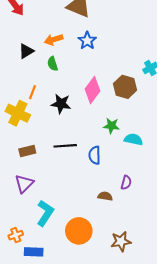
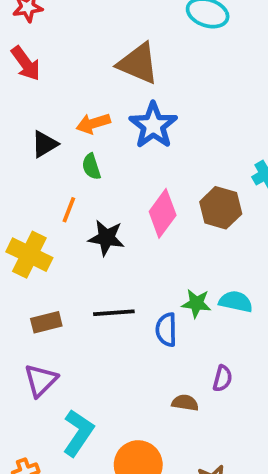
blue star: (87, 41) -> (153, 125), size x1.4
orange line: (33, 92) -> (69, 210), moved
green star: (111, 126) -> (196, 303), moved

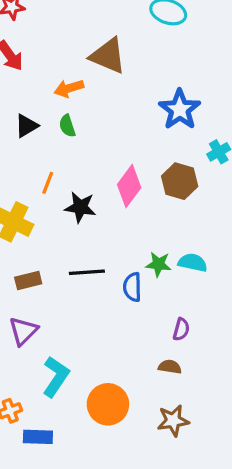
orange arrow: (93, 123) -> (69, 88), moved
blue star: (153, 125) -> (180, 109), moved
green semicircle: (91, 167) -> (67, 126), moved
brown semicircle: (185, 403) -> (170, 367), moved

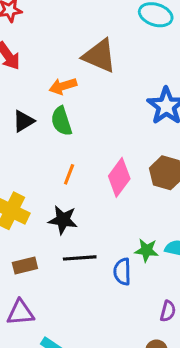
green semicircle: (67, 126) -> (61, 121), size x1.4
orange line: (48, 183) -> (69, 174), moved
black star: (80, 207) -> (63, 220), moved
purple triangle: (23, 331) -> (20, 313), turned 40

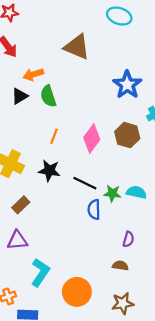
orange arrow: (63, 86) -> (33, 74), moved
black line: (80, 258) -> (85, 183), moved, turned 30
brown rectangle: (25, 266) -> (21, 205), turned -30

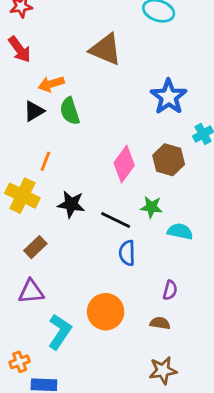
orange line: (54, 136) -> (45, 161), moved
green star: (112, 193) -> (151, 207), moved
orange circle: (77, 292) -> (106, 312), moved

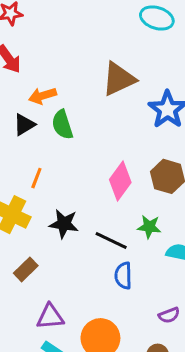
brown triangle: (106, 49) -> (119, 79), moved, turned -48
purple semicircle: (170, 290) -> (169, 315), turned 54
purple triangle: (31, 292) -> (50, 317), moved

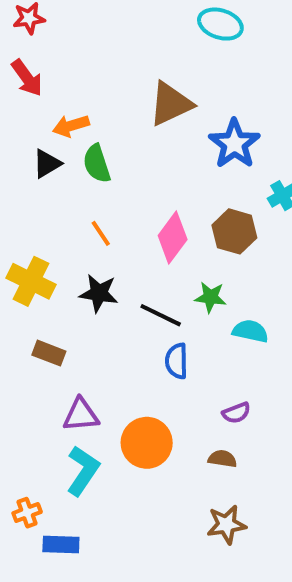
orange line: (36, 178) -> (101, 233), moved, turned -55
brown rectangle: (26, 269) -> (49, 353), turned 65

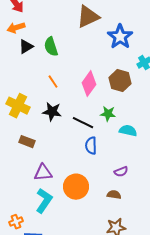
orange arrow: (71, 126) -> (16, 28), moved

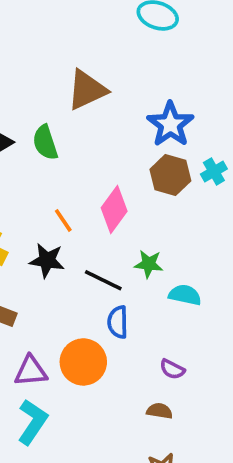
brown triangle: (88, 17) -> (87, 90), moved
brown hexagon: (120, 81) -> (170, 175), moved
orange line: (53, 82) -> (63, 220), moved
purple semicircle: (121, 172) -> (172, 369), turned 48
orange circle: (76, 187) -> (83, 362), moved

